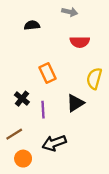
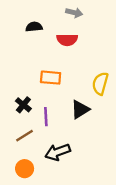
red semicircle: (80, 42) -> (67, 40), moved
orange rectangle: (48, 73) -> (51, 78), turned -60
brown line: (14, 134) -> (25, 136), moved

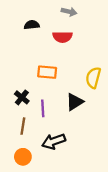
brown line: (25, 136) -> (23, 126), turned -49

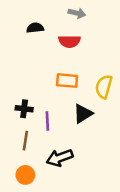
orange rectangle: (47, 72) -> (67, 81), moved
black cross: (22, 97) -> (24, 109), turned -32

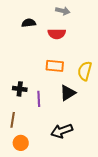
brown line: (25, 141) -> (13, 120), moved
black arrow: (60, 158) -> (62, 131), moved

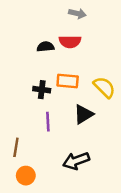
black semicircle: (29, 23) -> (45, 47), moved
yellow semicircle: (85, 71) -> (104, 87), turned 120
black cross: (20, 89) -> (42, 90), moved

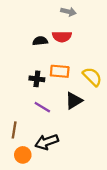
purple line: (48, 122) -> (42, 107), turned -56
black arrow: (76, 161) -> (47, 142), moved

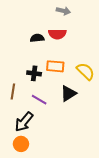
brown line: (14, 130) -> (13, 92), moved
black arrow: (47, 142) -> (24, 122), moved, turned -30

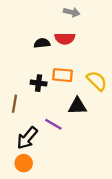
black triangle: (68, 94) -> (77, 106), turned 30
purple line: (39, 100) -> (53, 124), moved

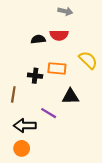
yellow semicircle: (97, 81) -> (88, 60), moved
black arrow: (27, 138) -> (25, 126), turned 50

